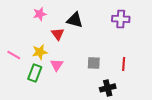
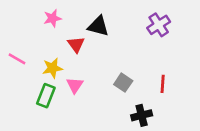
purple cross: (121, 19) -> (159, 25), turned -36
pink line: (14, 55) -> (17, 59), moved
gray square: (94, 63) -> (123, 83), turned 32

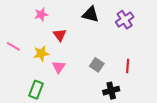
black triangle: (98, 26) -> (91, 14), moved
green rectangle: (46, 96) -> (36, 90), moved

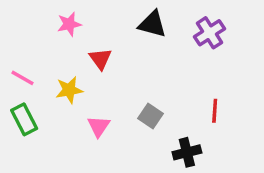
gray square: (97, 65) -> (151, 116), moved
pink triangle: (59, 67) -> (99, 126), moved
green rectangle: (36, 90) -> (24, 119), moved, turned -48

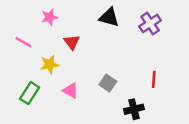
pink line: (22, 78) -> (23, 42), moved
green rectangle: (24, 119) -> (30, 93), moved, turned 60
pink triangle: (99, 126) -> (71, 91), turned -35

